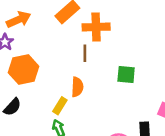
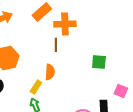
green square: (126, 74) -> (99, 62), moved

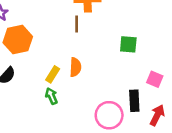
orange semicircle: (50, 72) -> (75, 67), moved

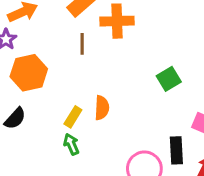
brown line: (77, 24) -> (82, 44), moved
green square: (128, 44) -> (169, 79), turned -36

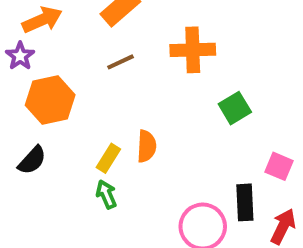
orange cross: (117, 21) -> (193, 50), moved
brown line: (82, 44) -> (120, 62), turned 65

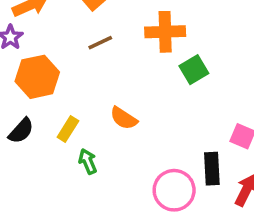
green square: (235, 108) -> (194, 70), moved
orange semicircle: (147, 146) -> (124, 118), turned 120
yellow rectangle: (108, 158) -> (68, 129), moved

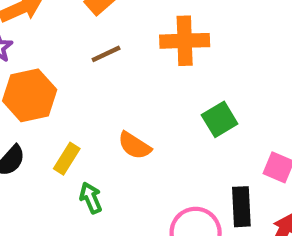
green square: (194, 70) -> (220, 119), moved

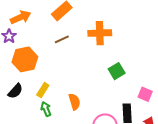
orange semicircle: (134, 146) -> (74, 102), moved, turned -140
green arrow: (91, 198) -> (46, 109), moved

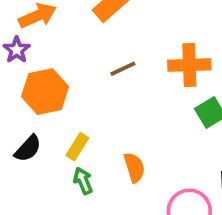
orange cross: (100, 33) -> (189, 65), moved
brown line: (62, 39) -> (123, 69), moved

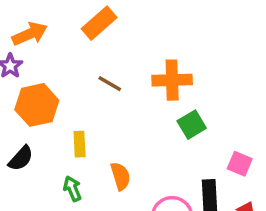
brown line: (123, 69) -> (110, 84), turned 55
yellow rectangle: (77, 147) -> (80, 144), moved, turned -35

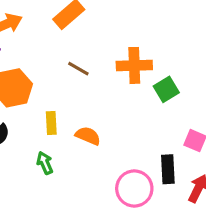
green square: (192, 125) -> (166, 89), moved
orange semicircle: (120, 176) -> (88, 136), moved, turned -50

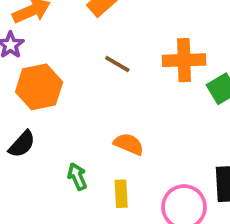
yellow rectangle: (51, 123) -> (121, 194), moved

